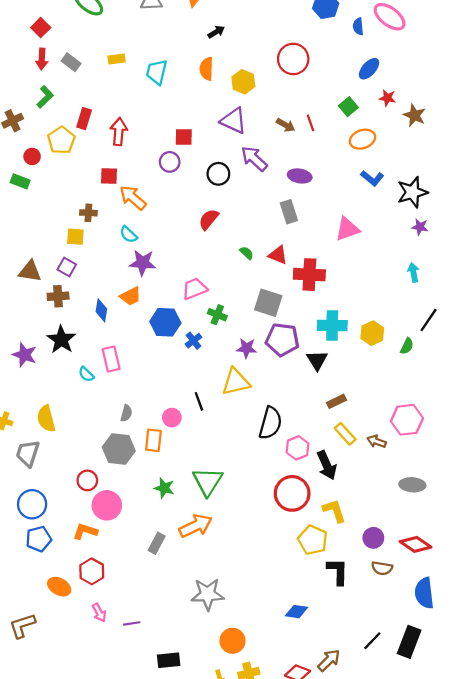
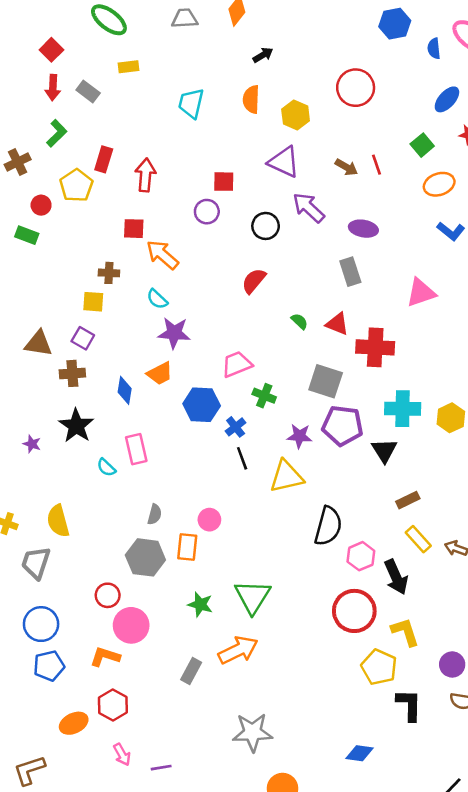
yellow rectangle: (117, 59) -> (128, 67), moved
purple star: (24, 355) -> (32, 444), size x0.6
black line: (199, 401) -> (242, 458), moved
orange ellipse: (59, 587) -> (74, 723), turned -55

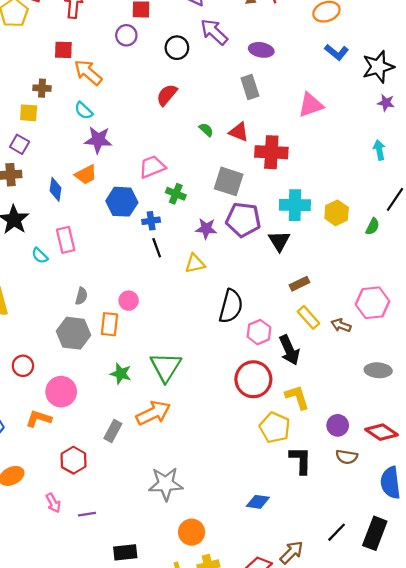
blue cross: (236, 427) -> (151, 221), turned 30
yellow triangle: (286, 477) -> (195, 263), size x0.7
red circle: (108, 595) -> (23, 366), moved
red hexagon: (113, 705) -> (74, 460), moved

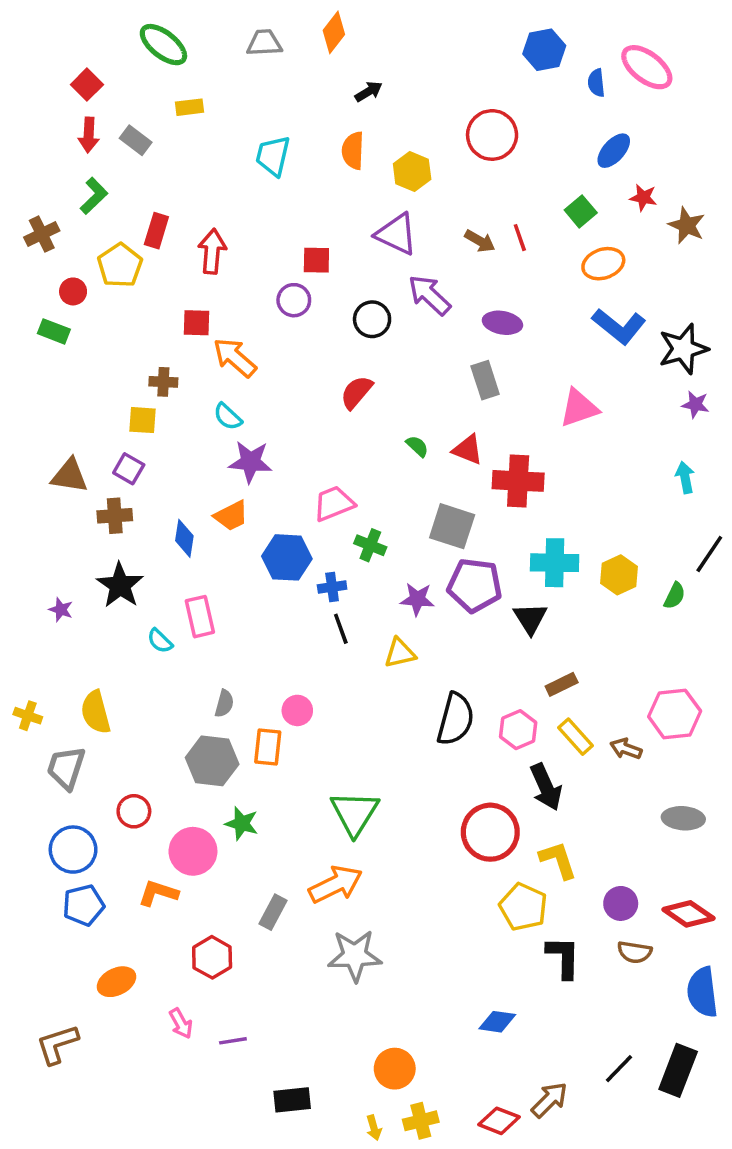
blue L-shape: (337, 52) -> (619, 326), size x1.4
pink hexagon: (259, 332) -> (518, 730), moved
green star: (121, 374) -> (242, 823), moved
gray star: (166, 484) -> (355, 956), moved

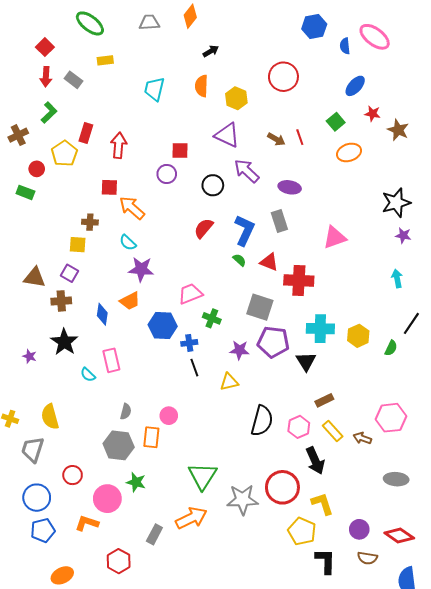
blue L-shape: (619, 326) -> (245, 230), moved, turned -104
gray star: (355, 956) -> (243, 500), moved

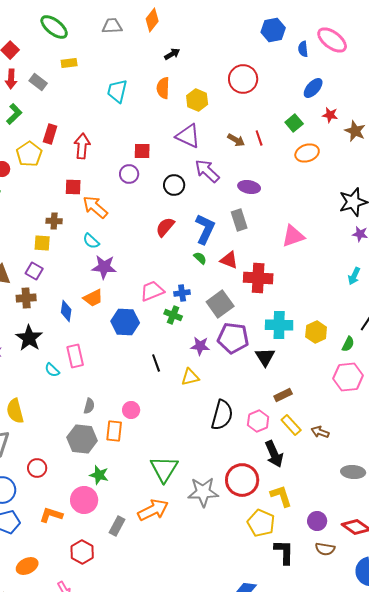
cyan arrow: (397, 278) -> (354, 276), turned -144
gray square: (260, 307) -> (220, 304), turned 36
blue cross: (189, 343) -> (182, 293), moved
pink hexagon: (391, 418) -> (348, 377), moved
pink circle: (107, 499) -> (84, 500), moved

